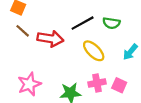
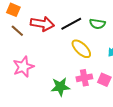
red arrow: (50, 39) -> (42, 24), moved
pink star: (29, 84) -> (23, 67), moved

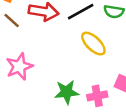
pink cross: (84, 78) -> (97, 96), moved

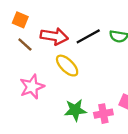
yellow ellipse: (93, 44) -> (67, 66), moved

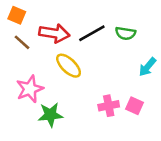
green star: (75, 110) -> (50, 115), moved
pink cross: (103, 114) -> (109, 106), moved

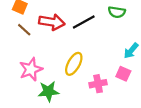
green semicircle: (125, 33) -> (117, 12), moved
yellow ellipse: (69, 66) -> (74, 64), moved, turned 75
pink square: (135, 106) -> (123, 74), moved

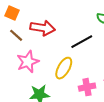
black line: (84, 22) -> (82, 42), moved
pink star: (31, 69) -> (28, 62), moved

